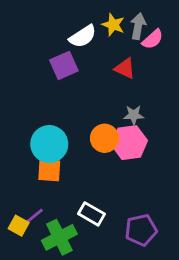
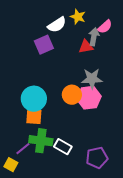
gray arrow: (138, 26) -> (94, 37), moved
red triangle: (125, 68) -> (86, 47), turned -35
gray star: (134, 115) -> (92, 79), size x1.5
yellow square: (19, 226) -> (11, 165), moved
green cross: (59, 237) -> (41, 141), moved, turned 35

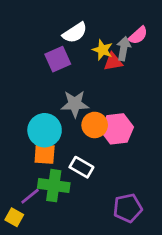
yellow star: (78, 17) -> (103, 50), moved
gray star: (92, 79) -> (75, 104), moved
white rectangle: (63, 147) -> (81, 167), moved

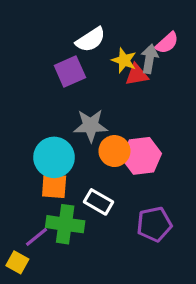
purple pentagon: (128, 208) -> (154, 224), moved

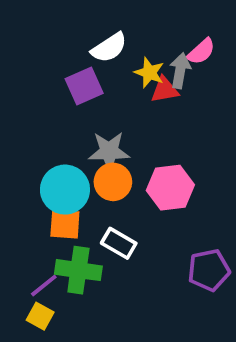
orange circle: (114, 151) -> (113, 182), moved
purple pentagon: (154, 224) -> (209, 270), moved
yellow square: (17, 262) -> (40, 316), moved

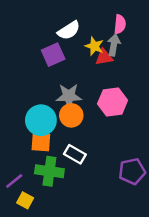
pink semicircle: (201, 51) -> (120, 24), moved, turned -42
pink hexagon: (170, 188) -> (113, 102), moved
purple line: (44, 285) -> (14, 181), moved

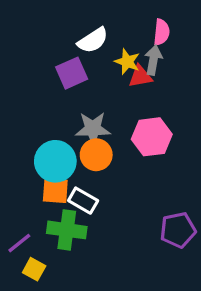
white rectangle: (75, 154) -> (83, 201), moved

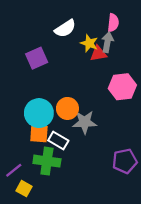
purple square: (72, 73) -> (37, 58), moved
gray star: (93, 129) -> (85, 122), moved
pink hexagon: (152, 137) -> (122, 87), moved

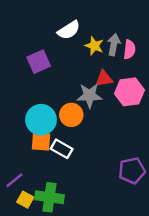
pink semicircle: (113, 23) -> (129, 49), moved
red triangle: (98, 54) -> (104, 79), moved
gray star: (85, 122) -> (89, 95), moved
green cross: (47, 161) -> (49, 197), moved

